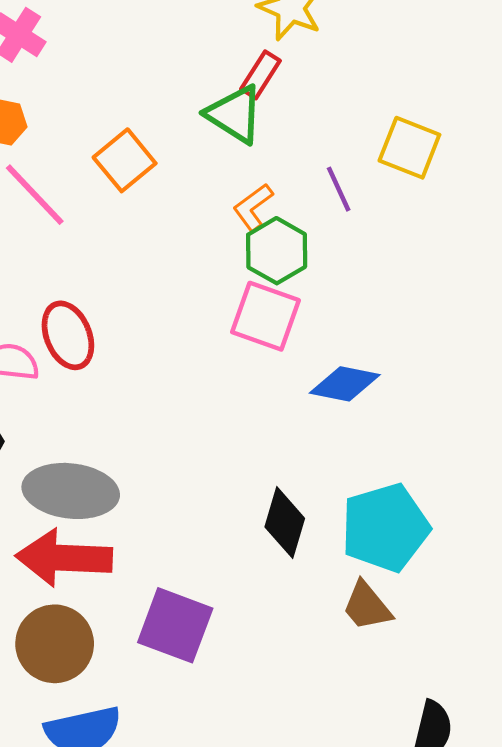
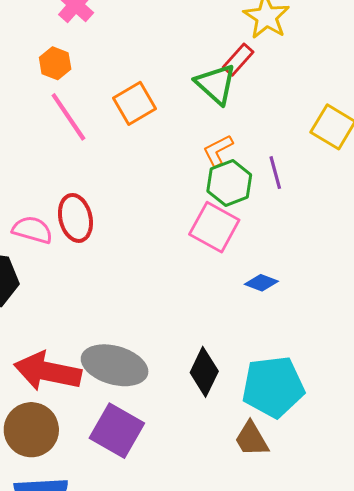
purple line: (339, 189) -> (275, 173), moved
blue diamond: (345, 384) -> (261, 283), size x0.7
gray ellipse: (71, 491) -> (115, 365), moved

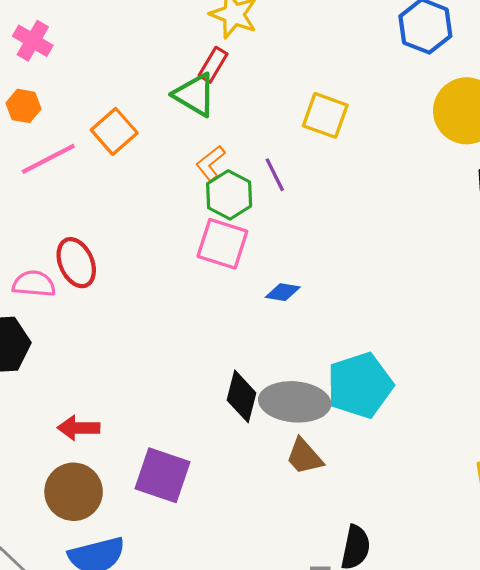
pink line: (68, 117) -> (48, 159), turned -72
gray ellipse: (115, 365) -> (295, 402), moved
red arrow: (48, 371) -> (79, 428), size x0.6
cyan pentagon: (273, 387) -> (360, 385), moved

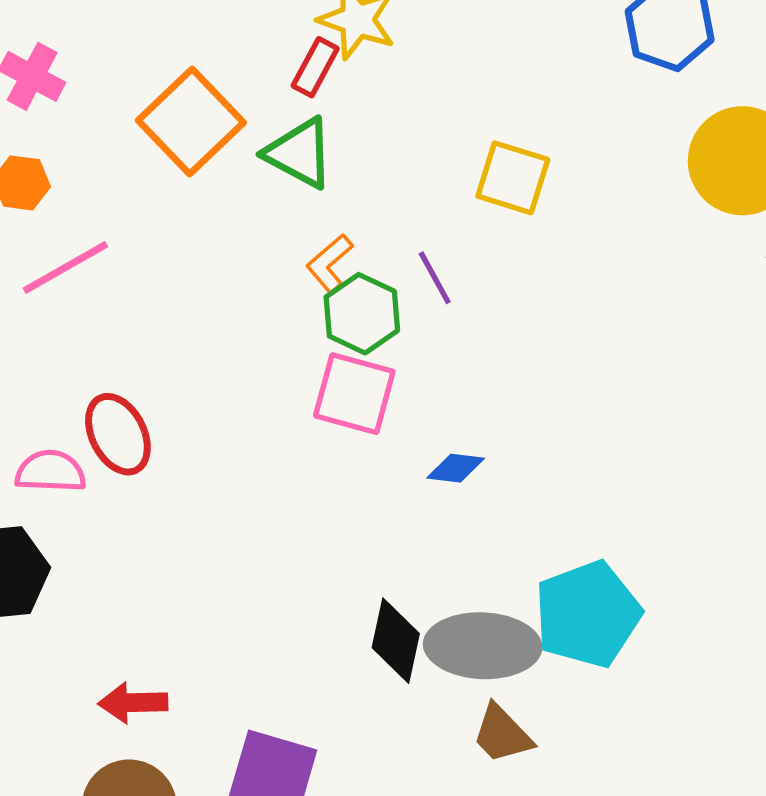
red rectangle: (213, 65) -> (315, 67), moved
orange square: (114, 131) -> (191, 121), moved, size x1.4

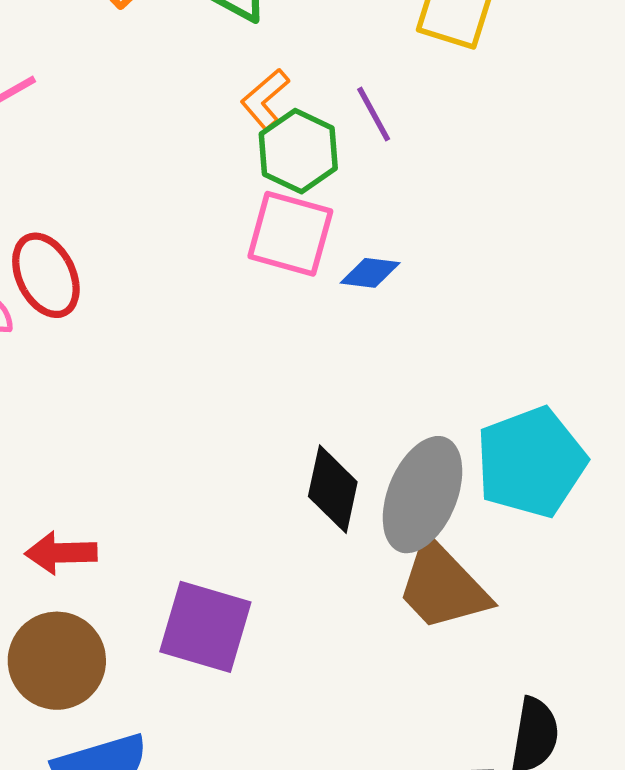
blue diamond: (456, 468) -> (370, 273), moved
gray ellipse: (483, 646) -> (422, 495), turned -70
brown trapezoid: (502, 734) -> (443, 586), size x1.5

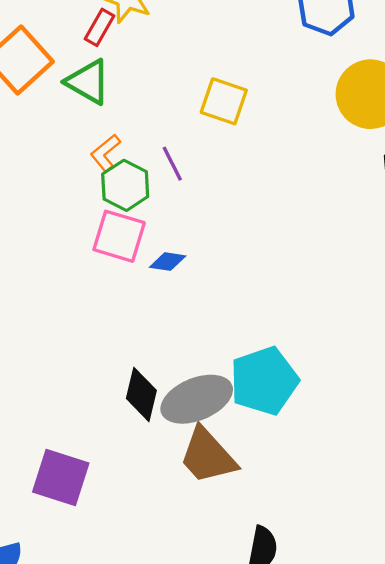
gray ellipse: (422, 495) -> (197, 399), turned 44

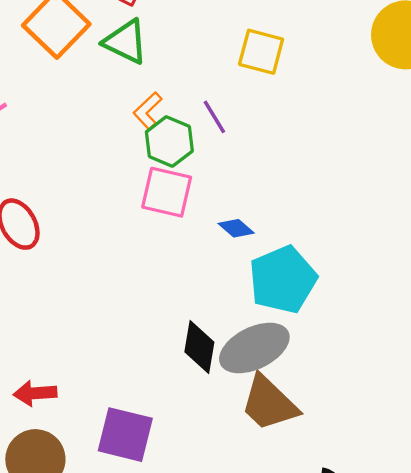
blue diamond: (168, 262) -> (236, 228), moved, turned 36
cyan pentagon: (264, 381) -> (283, 280), moved

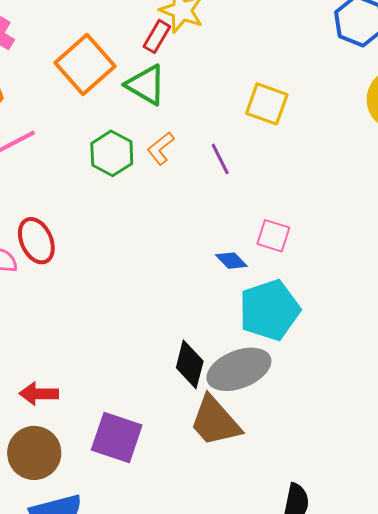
green hexagon: (169, 141) -> (112, 153), moved
pink square: (167, 192) -> (273, 236), moved, size x0.7
brown trapezoid: (269, 403) -> (215, 421), moved

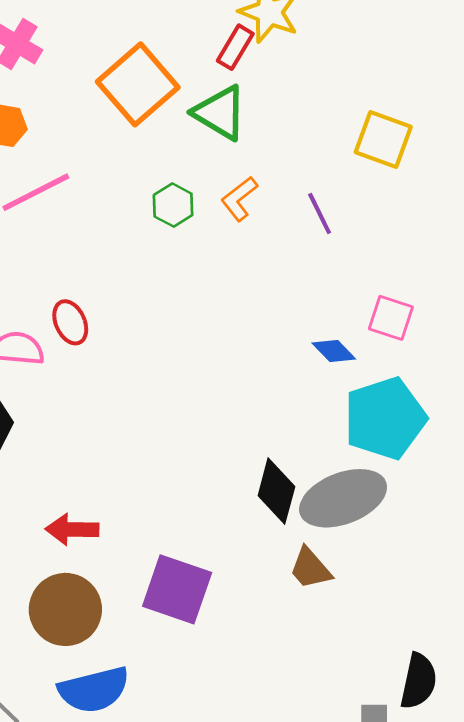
green hexagon: (112, 153) -> (173, 205), size x0.7
red ellipse: (36, 241) -> (70, 322), size x0.7
brown trapezoid: (215, 421) -> (310, 568), size x0.6

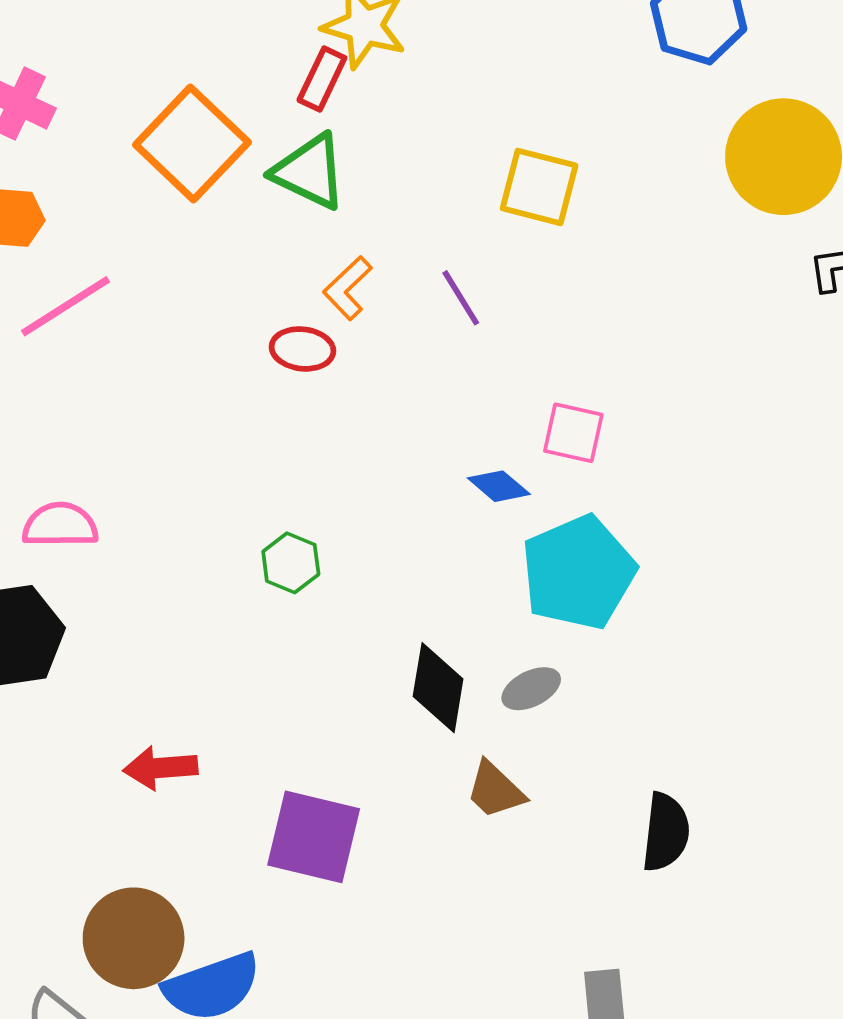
green hexagon: (173, 205) -> (291, 563), moved
red ellipse: (70, 322) -> (302, 349), moved, turned -54
gray ellipse: (343, 498) -> (531, 689), size x0.5
brown circle: (65, 609) -> (134, 938), moved
black semicircle: (418, 681) -> (666, 832), moved

